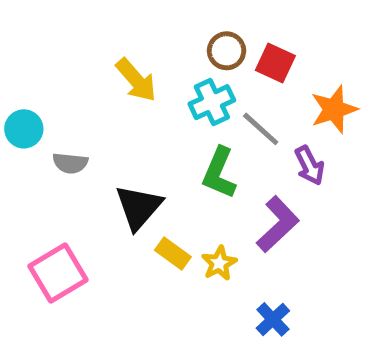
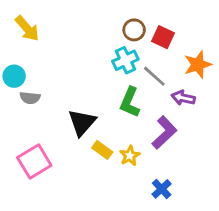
yellow arrow: (136, 80) -> (27, 28), moved
gray semicircle: (70, 163) -> (30, 98), moved
purple arrow: (310, 166) -> (183, 98), turned 130

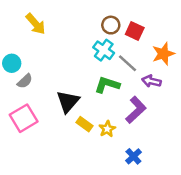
yellow arrow: (27, 28) -> (36, 24), moved
cyan cross: (125, 60) -> (104, 50), turned -30
gray semicircle: (30, 98) -> (25, 81), turned -49
green L-shape: (130, 102) -> (107, 85), turned 85
pink square: (34, 161) -> (24, 118), moved

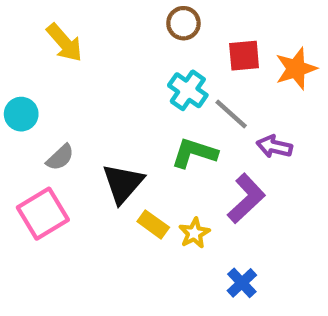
brown circle: (111, 25) -> (183, 23), moved
red square: (135, 31) -> (244, 56), turned -30
orange star: (163, 54) -> (296, 69), moved
gray semicircle: (25, 81) -> (60, 157), moved

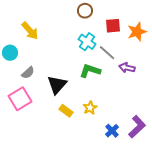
yellow arrow: (64, 43) -> (30, 31), moved
purple L-shape: (246, 198) -> (137, 127), moved
yellow rectangle: (153, 224) -> (66, 111), moved

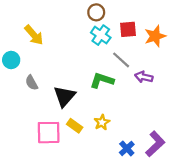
cyan cross: (87, 42) -> (101, 35), moved
gray semicircle: (28, 73) -> (32, 83), turned 104
pink square: (20, 99) -> (49, 133), moved, turned 30

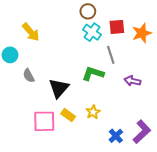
gray line: (121, 60) -> (111, 55), turned 30
purple arrow: (144, 77) -> (132, 81), moved

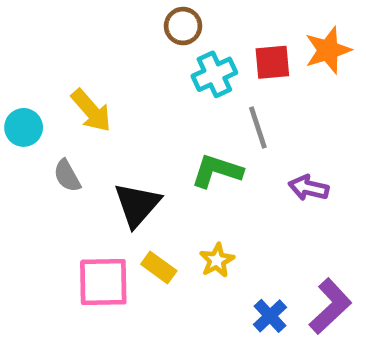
brown circle: (88, 11) -> (183, 26), moved
yellow arrow: (31, 32) -> (91, 111), moved
cyan cross: (92, 32) -> (214, 74), turned 30
orange star: (142, 33) -> (328, 50), moved

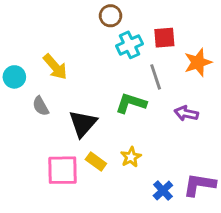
orange star: (328, 50) -> (198, 62), moved
purple L-shape: (330, 306) -> (199, 185), turned -128

